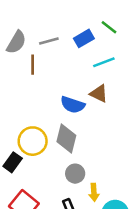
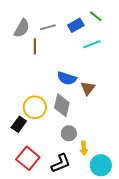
brown triangle: (99, 94) -> (88, 88), moved, turned 42

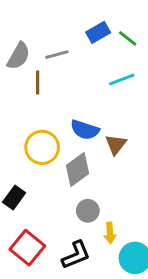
blue rectangle: (76, 25) -> (98, 32), moved
gray diamond: (62, 105) -> (77, 169), turned 40
yellow circle: (35, 107) -> (42, 147), moved

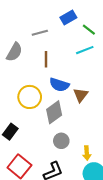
green line: (128, 38) -> (89, 30), moved
gray semicircle: (19, 56) -> (14, 52), moved
brown line: (38, 83) -> (46, 59), moved
yellow arrow: (110, 233) -> (87, 153), moved

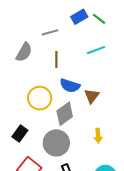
green line: (89, 30) -> (99, 19), moved
gray circle: (61, 141) -> (56, 143), moved, size x1.6
yellow arrow: (87, 153) -> (98, 136), moved

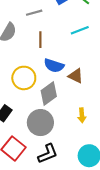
brown triangle: (92, 96) -> (76, 76), turned -42

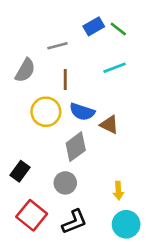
yellow circle: (24, 78) -> (46, 112), moved
yellow arrow: (82, 115) -> (118, 191), moved
gray circle: (40, 123) -> (65, 183), size x0.7

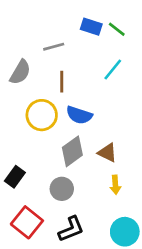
blue rectangle: (94, 26) -> (91, 27), turned 48
cyan line: (114, 68) -> (113, 69), turned -30
brown triangle: (109, 125) -> (107, 153), moved
yellow arrow: (118, 191) -> (115, 185), moved

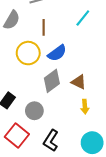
blue semicircle: (79, 115) -> (57, 53), turned -54
gray circle: (62, 189) -> (34, 111), moved
black L-shape: (71, 229) -> (51, 141), turned 145

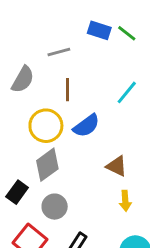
cyan line: (83, 18) -> (127, 92), moved
gray diamond: (52, 81) -> (47, 165), moved

